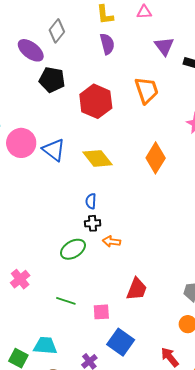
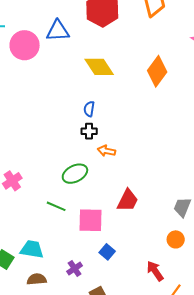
blue triangle: (54, 150) -> (58, 31), moved, turned -45
green ellipse: (73, 249) -> (75, 174), moved
pink square: (101, 312) -> (91, 220), size x1.5
blue square: (121, 342) -> (107, 252), size x0.6

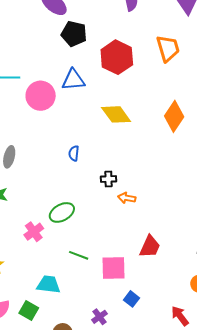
blue semicircle: (89, 109) -> (74, 153), moved
green ellipse: (75, 174) -> (62, 212), moved
cyan trapezoid: (32, 249) -> (49, 284), moved

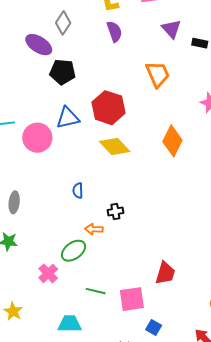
red hexagon: (117, 57) -> (109, 108), moved
orange arrow: (127, 198) -> (94, 229), moved

